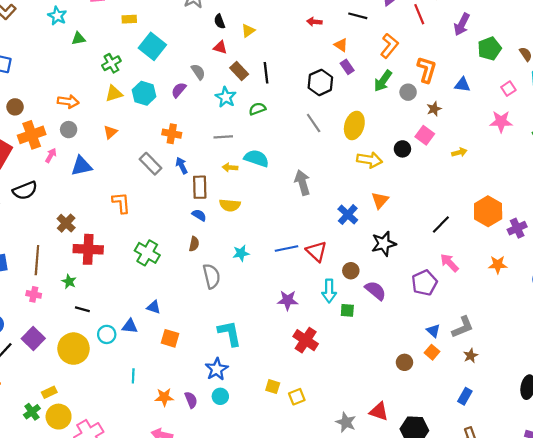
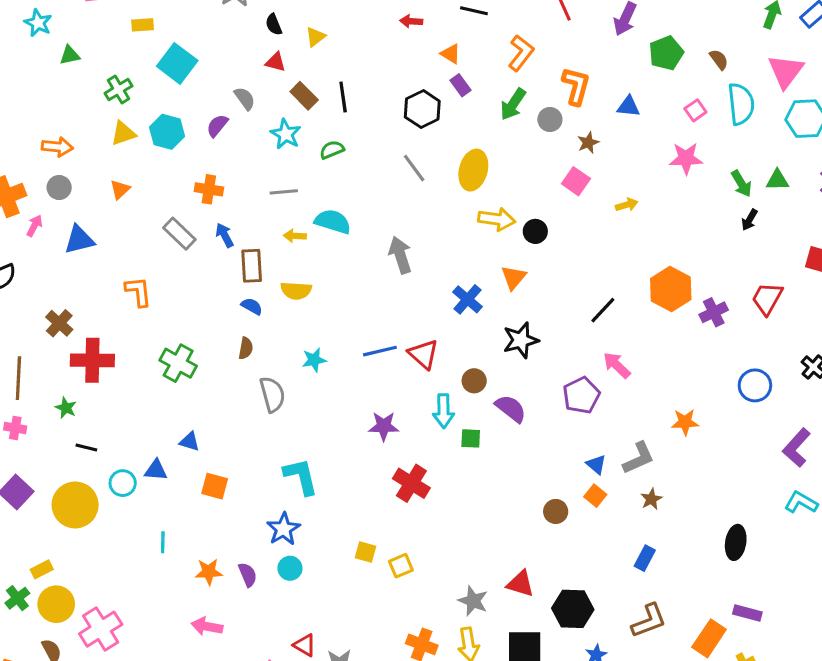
black circle: (402, 149) -> (535, 231), moved
orange star: (498, 265) -> (685, 422), moved

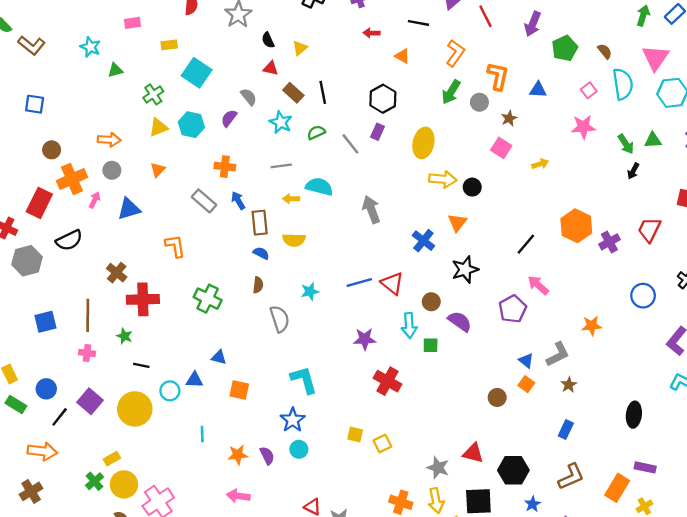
purple rectangle: (461, 85) -> (377, 132), moved, turned 63
gray line: (414, 168) -> (350, 144), moved

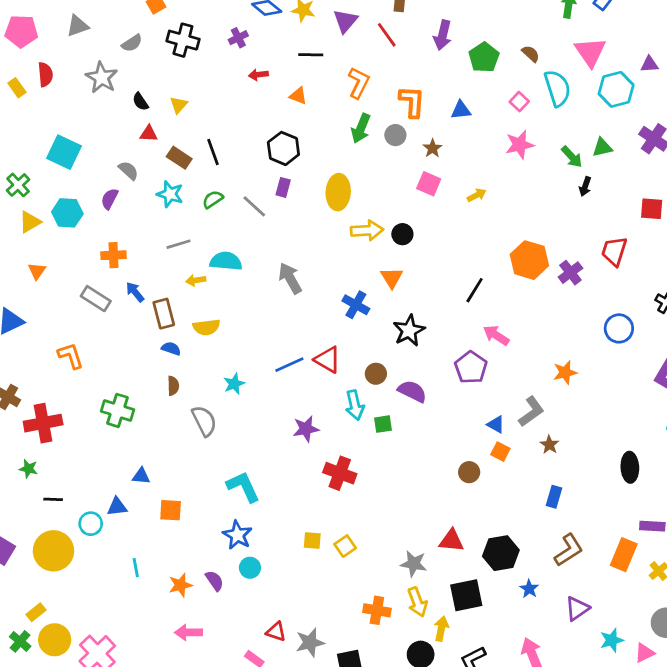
yellow rectangle: (169, 45) -> (17, 88), moved, turned 70

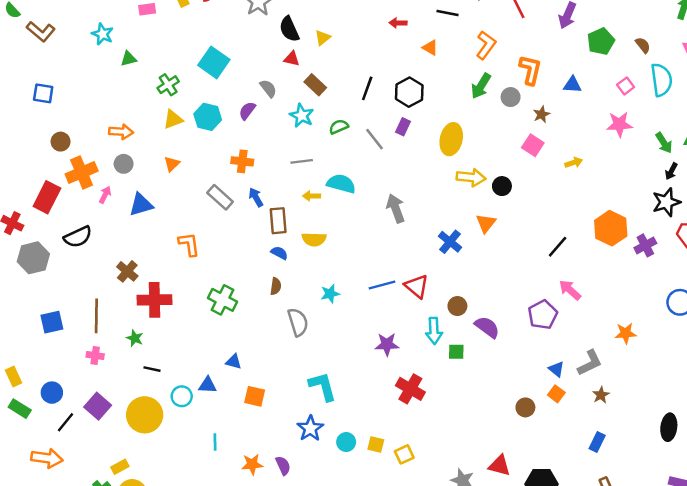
black semicircle: (140, 102) -> (289, 29), size x1.5
black line: (213, 152) -> (367, 88), moved, turned 30
black star: (409, 331) -> (666, 202), moved
cyan circle: (250, 568) -> (346, 442), moved

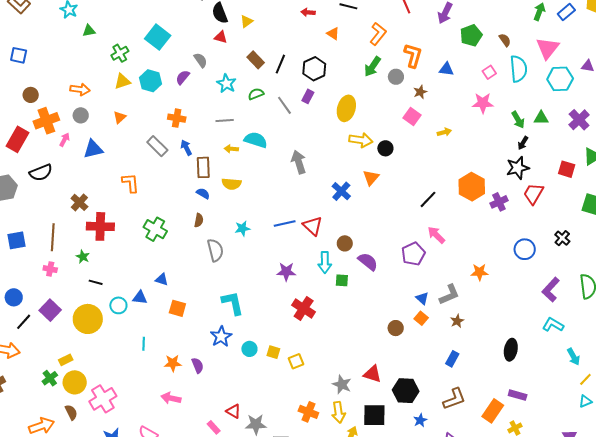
brown rectangle: (315, 85) -> (256, 60), moved

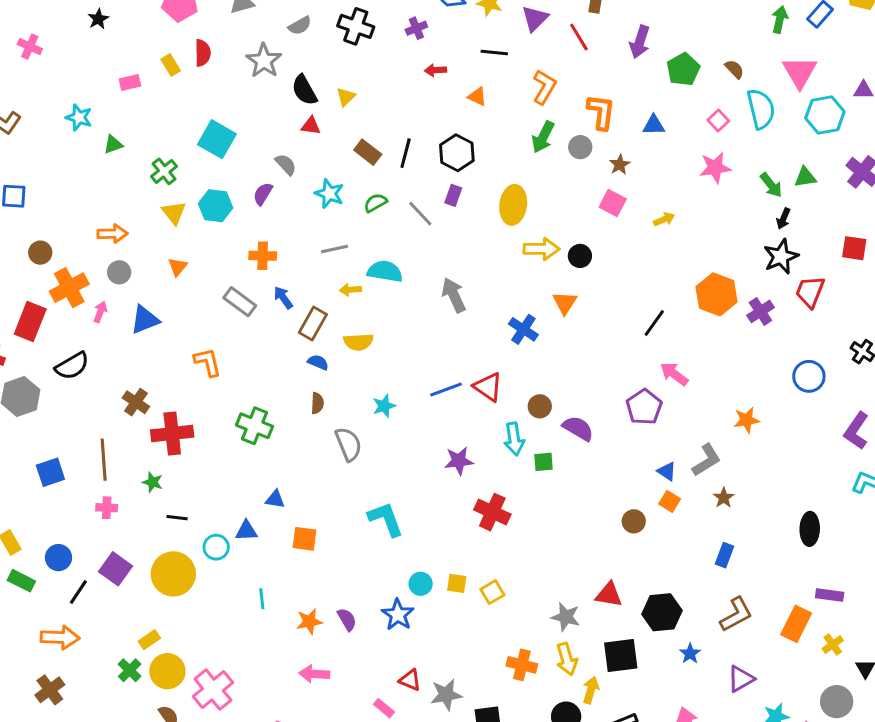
yellow triangle: (122, 81) -> (174, 213), turned -42
brown rectangle: (203, 167) -> (313, 324), turned 40
blue star: (221, 337) -> (398, 615), moved

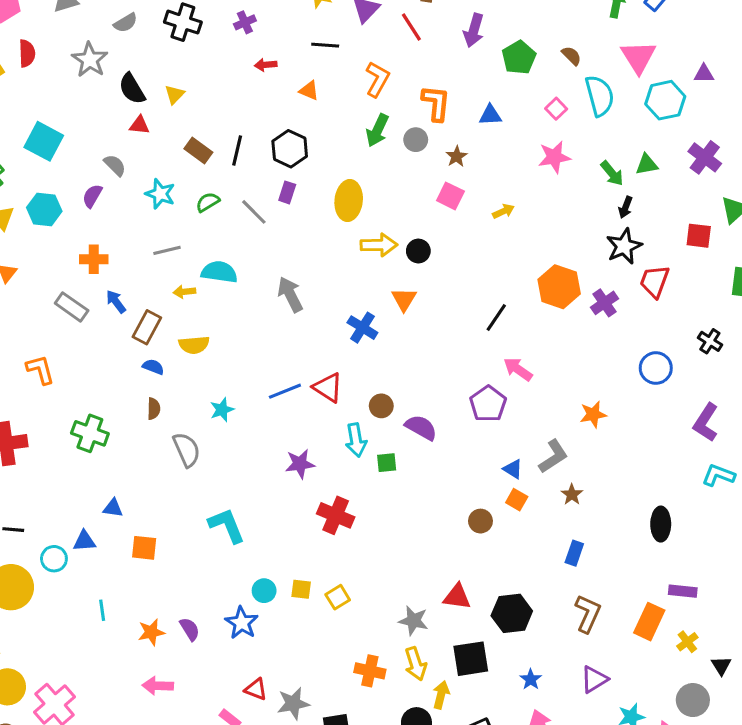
brown L-shape: (736, 614) -> (588, 614), turned -36
blue star: (690, 653) -> (531, 679), moved

